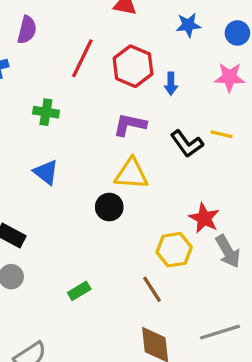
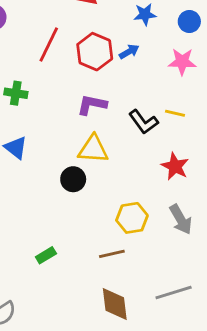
blue arrow: (171, 84) -> (129, 52), moved, turned -120
red star: (204, 218) -> (175, 166), moved
brown line: (152, 289) -> (112, 254), turned -70

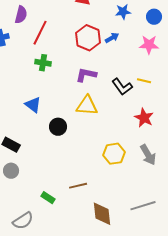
red line: (49, 44) -> (40, 33), moved
green cross: (16, 93) -> (43, 63), moved
black circle: (73, 179) -> (58, 127), moved
brown line: (112, 254) -> (78, 186), moved
green rectangle: (46, 255) -> (48, 198), moved, turned 64

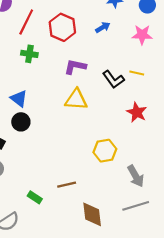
red hexagon: (88, 38) -> (62, 27), moved
black circle: (58, 127) -> (21, 122), moved
gray arrow: (148, 155) -> (136, 176), moved

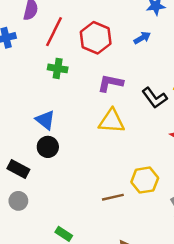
brown line: (67, 185) -> (113, 197), moved

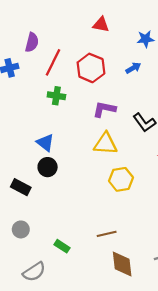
yellow hexagon: (145, 180) -> (121, 179), moved
brown line: (113, 197) -> (107, 234), moved
gray circle: (18, 201) -> (21, 229), moved

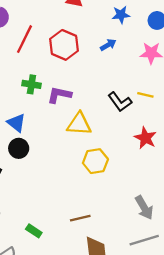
green cross: (56, 96) -> (31, 84), moved
purple L-shape: (104, 109) -> (59, 95), moved

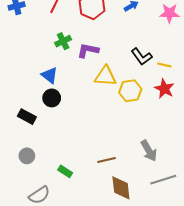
green cross: (31, 84) -> (63, 41), turned -35
yellow line: (145, 95) -> (164, 65), moved
yellow hexagon: (95, 161) -> (130, 91), moved
gray arrow: (144, 208) -> (149, 151), moved

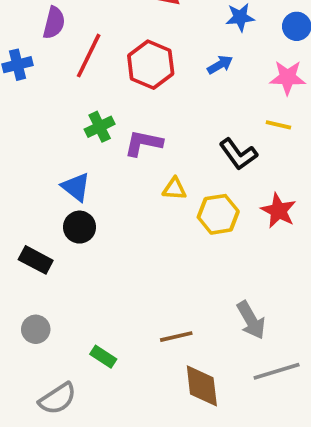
yellow line: (164, 65) -> (278, 125), moved
yellow triangle: (105, 76) -> (174, 189), size x0.6

